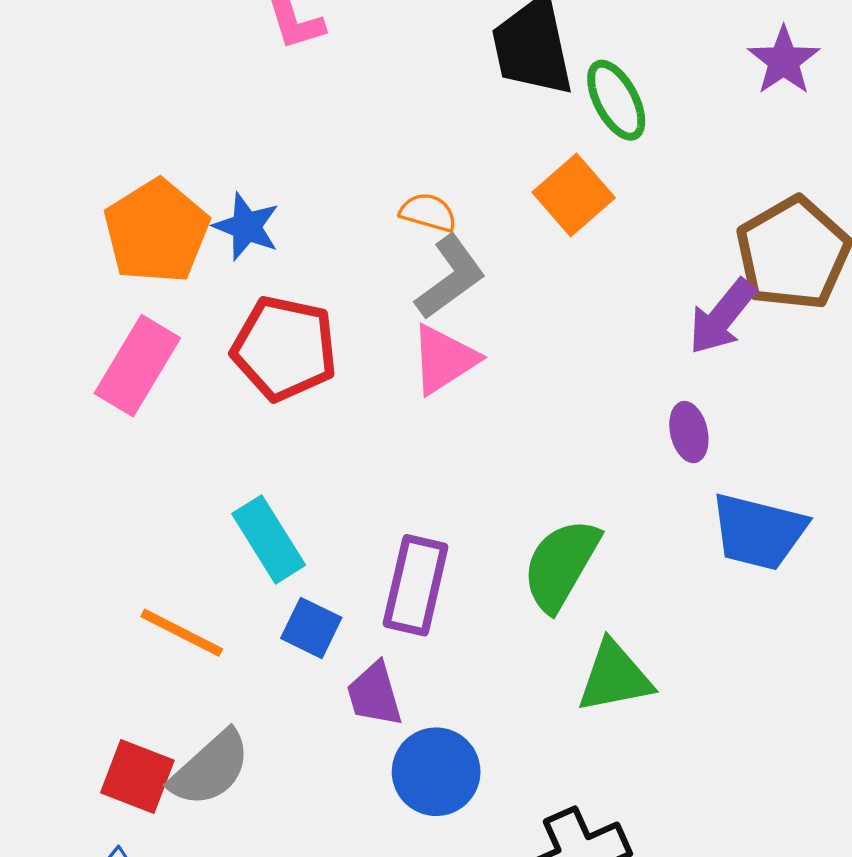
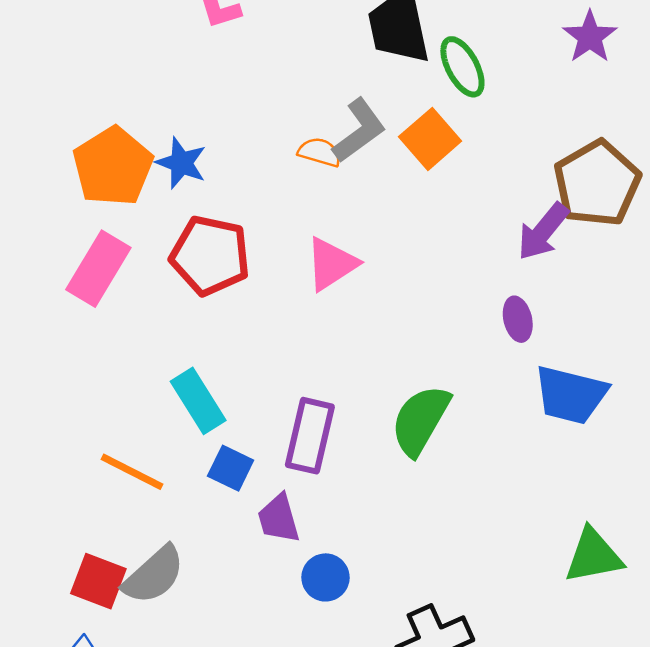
gray L-shape: (450, 277) -> (359, 131), moved
green triangle: (615, 677) -> (593, 556), moved
blue circle: (436, 772) -> (325, 577), size x0.7

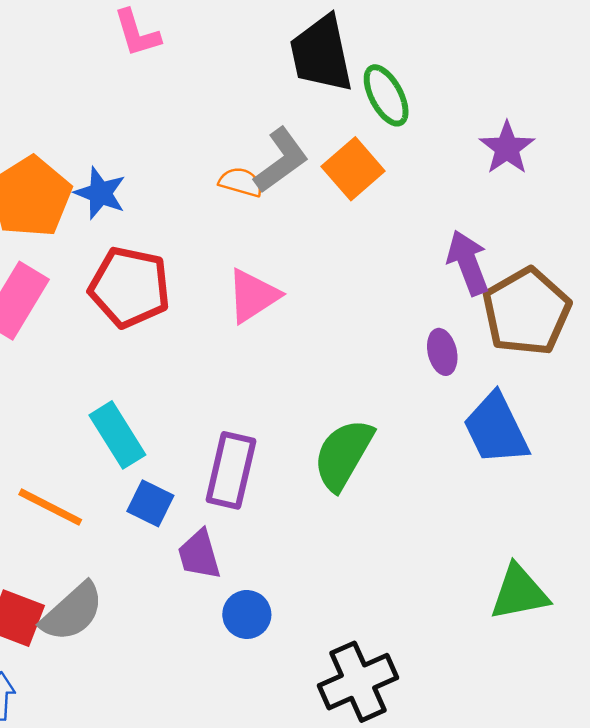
purple star: (590, 37) -> (507, 148), moved
brown pentagon: (597, 183) -> (527, 312), moved
purple arrow: (543, 231) -> (468, 263), turned 120
blue trapezoid: (571, 395) -> (496, 429), turned 50

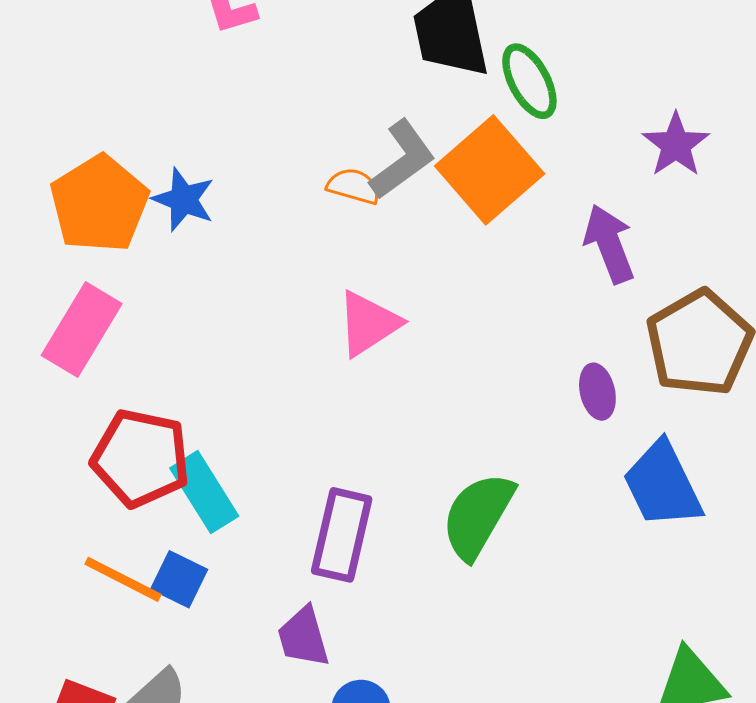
orange square: (353, 169) -> (490, 170), size x1.4
purple arrow: (468, 263) -> (609, 244), moved
red pentagon: (130, 287) -> (141, 458), moved
blue square: (150, 503) -> (179, 579), moved

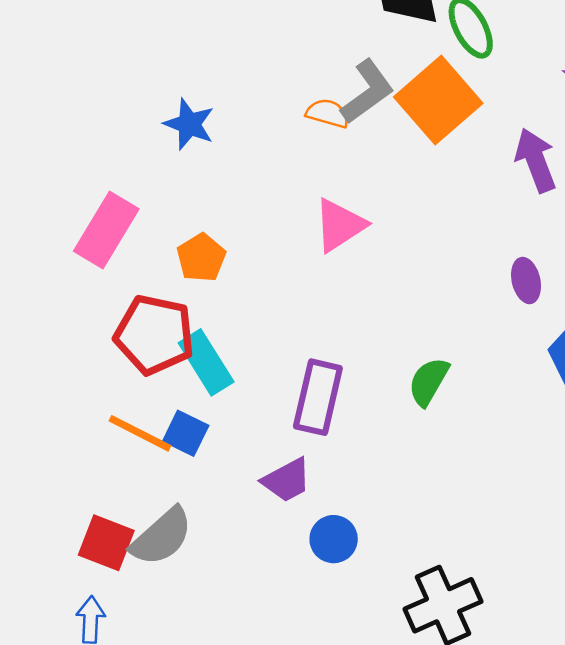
orange pentagon: (99, 204) -> (201, 258), moved, size x0.6
green semicircle: (478, 516) -> (429, 382), size x0.7
purple trapezoid: (303, 637) -> (287, 480), turned -102

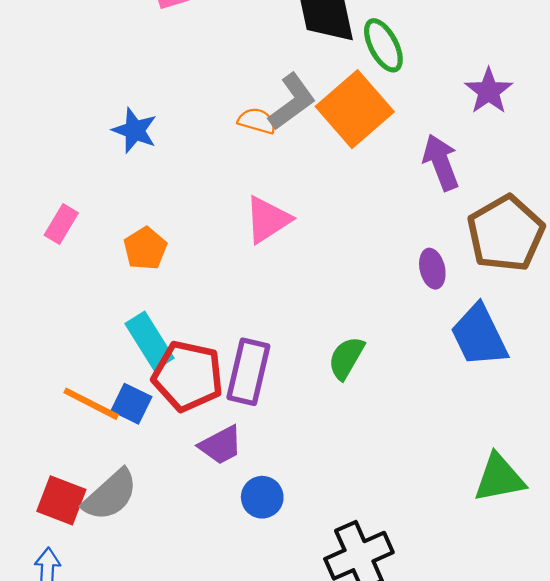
pink rectangle: (106, 230) -> (61, 224), size x0.6
red pentagon: (154, 335) -> (188, 376), moved

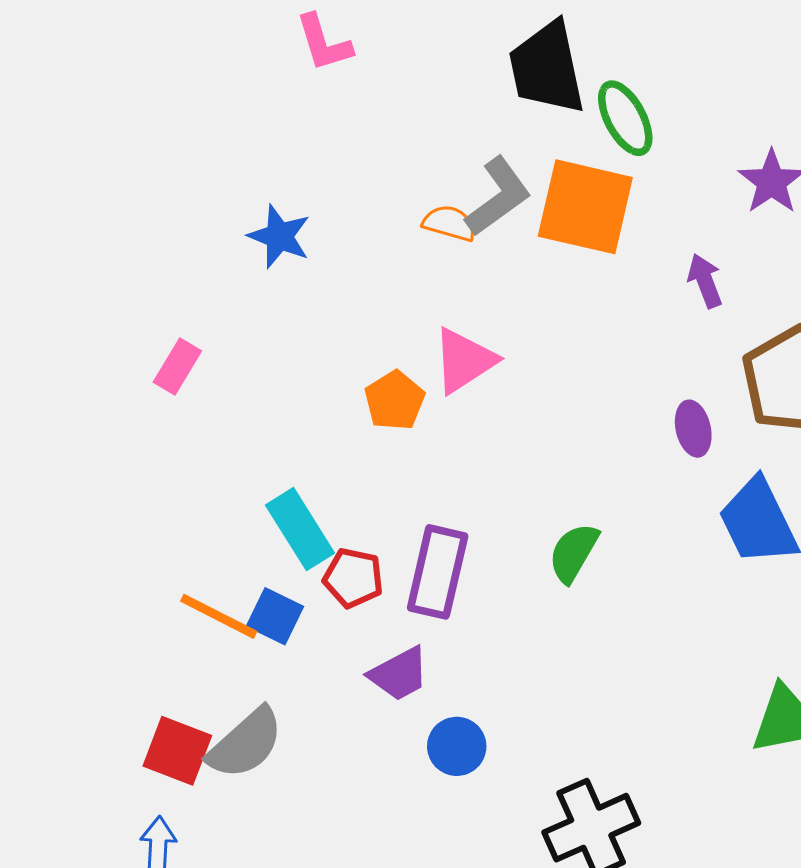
orange square: (355, 109) -> (585, 207), turned -36
purple arrow: (441, 162) -> (705, 281), size x0.7
orange pentagon: (145, 248) -> (395, 400), moved
red pentagon: (188, 376) -> (353, 578), size x0.6

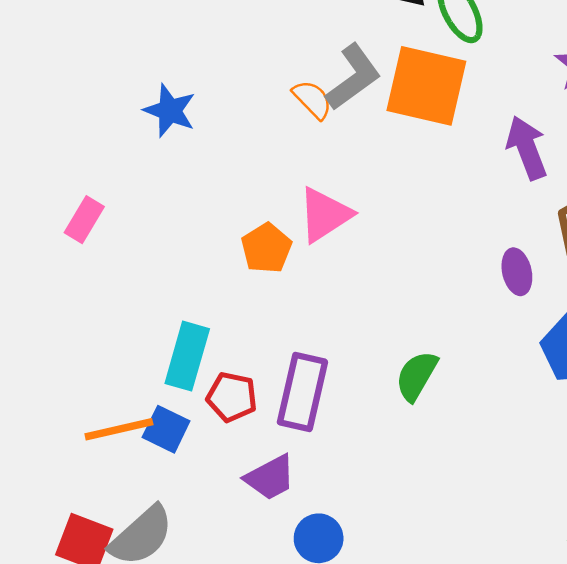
orange semicircle: (449, 223) -> (312, 99), turned 30
purple arrow: (705, 281) -> (527, 148), size x1.4
cyan rectangle: (300, 529) -> (187, 356), turned 48
orange line: (219, 616) -> (119, 429), turned -40

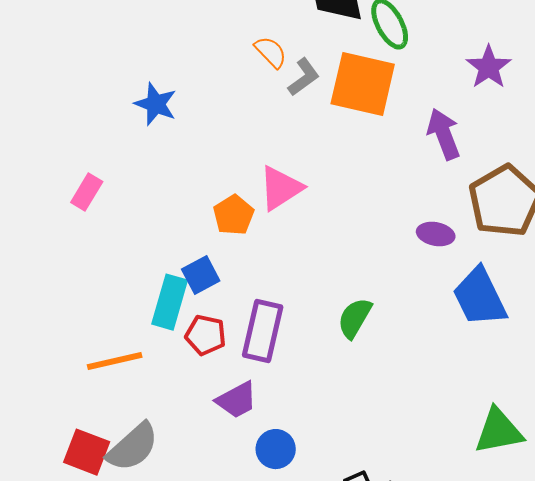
gray L-shape: (353, 77) -> (304, 77), size x0.7
orange semicircle: (312, 99) -> (271, 52), moved
purple ellipse: (517, 272) -> (436, 234), turned -66
blue square: (166, 429) -> (201, 275), moved, turned 36

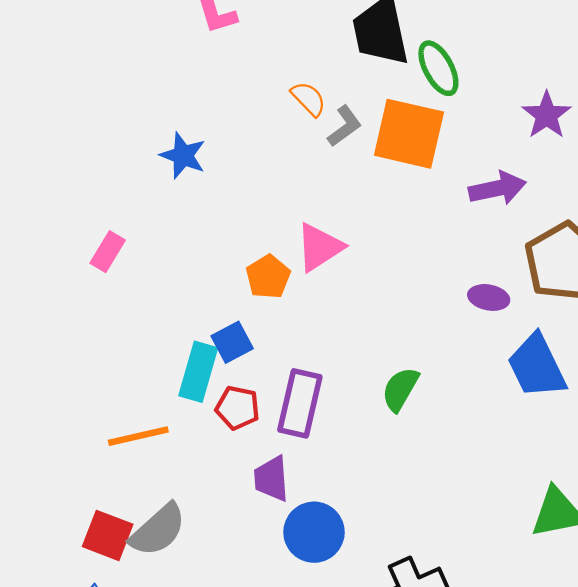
purple arrow: (444, 134) -> (497, 188), turned 99
purple trapezoid: (237, 400) -> (271, 479), turned 114
blue circle: (276, 449) -> (314, 532), size x1.4

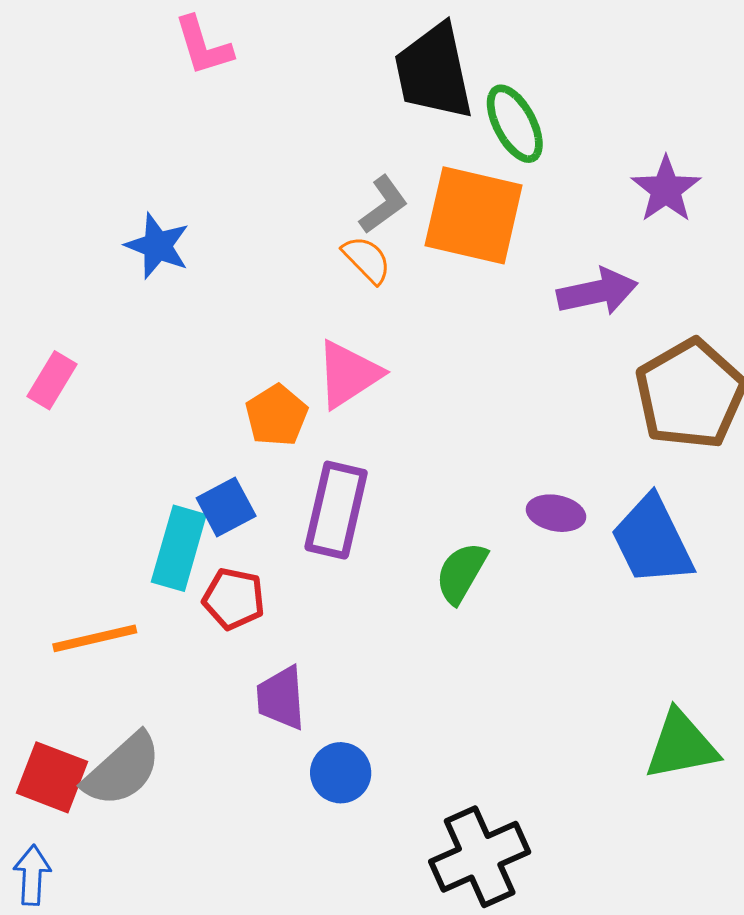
orange semicircle: (309, 99) -> (367, 260), moved
purple ellipse: (489, 297) -> (556, 513), moved
purple rectangle: (300, 403) -> (336, 510), moved
blue circle: (314, 532) -> (341, 773), size x0.7

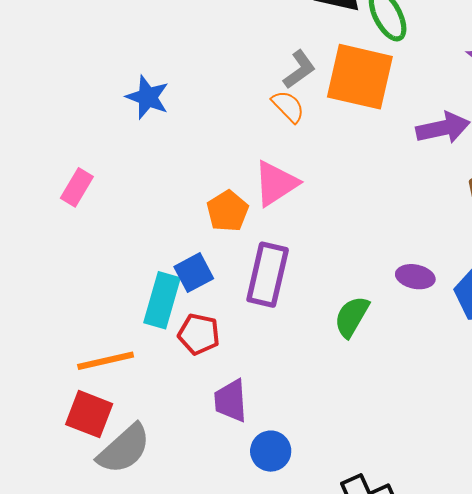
red square: (52, 777) -> (89, 414), moved

